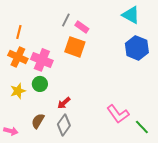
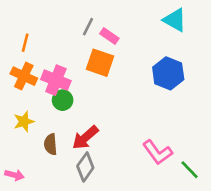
blue hexagon: (137, 48) -> (168, 73), moved
green circle: (40, 84) -> (63, 100), moved
red arrow: (64, 103) -> (85, 138), size x1.5
brown semicircle: (38, 121) -> (51, 144), moved, turned -35

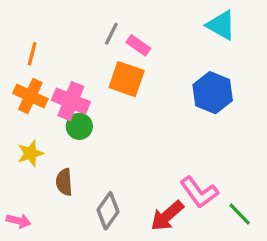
red arrow: (85, 138) -> (167, 216), moved

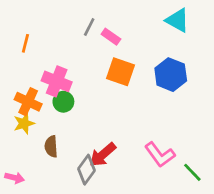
orange square: (127, 79) -> (120, 72), moved
orange cross: (30, 96) -> (28, 102), moved
red arrow: (167, 216) -> (103, 155), moved

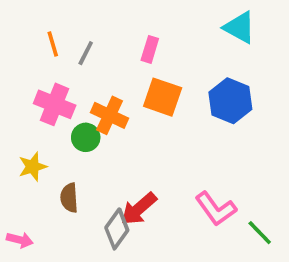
gray line: (89, 27) -> (86, 53), moved
pink rectangle: (111, 37) -> (150, 49), turned 72
orange line: (25, 43) -> (53, 44), moved, turned -30
pink cross: (57, 81) -> (55, 104), moved
orange cross: (28, 102) -> (110, 115), moved

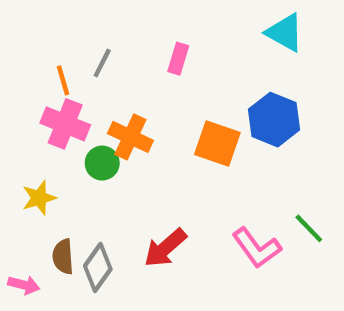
orange line: (53, 44) -> (63, 80), moved
orange square: (163, 97) -> (217, 143), moved
brown semicircle: (69, 198) -> (63, 257), moved
gray diamond: (117, 229) -> (98, 267), moved
green line: (260, 233) -> (309, 228), moved

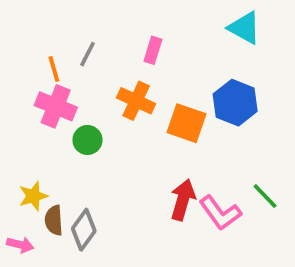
orange cross: (130, 137) -> (136, 101), moved
yellow star: (39, 198) -> (33, 196), moved
red arrow: (165, 248) -> (183, 200), moved, turned 147

